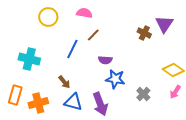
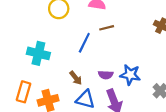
brown line: (93, 35) -> (107, 28), turned 32
purple semicircle: (105, 60) -> (106, 75), moved

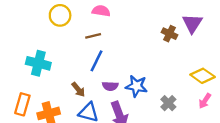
brown line: (107, 28) -> (93, 36), moved
blue line: (84, 43) -> (97, 61), moved

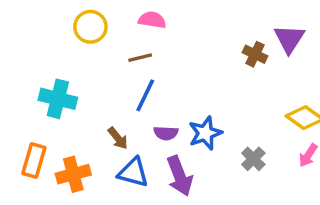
blue star: (136, 86) -> (205, 133), turned -30

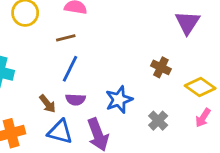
brown cross: (255, 54) -> (161, 67), moved
purple semicircle: (166, 133) -> (76, 100), moved

